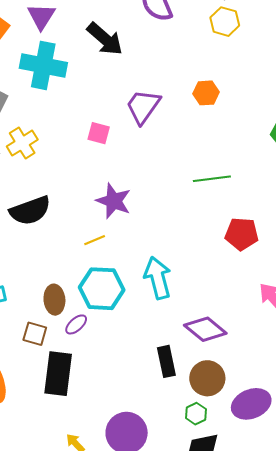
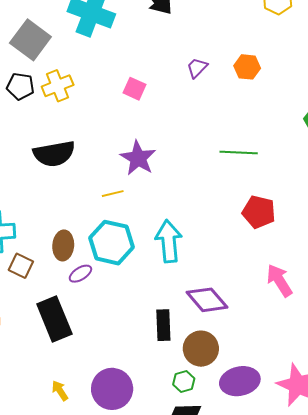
purple trapezoid: (143, 106) -> (197, 68), moved, size x0.6
brown square: (35, 334) -> (21, 266), moved
black rectangle: (58, 374) -> (54, 319), turned -39

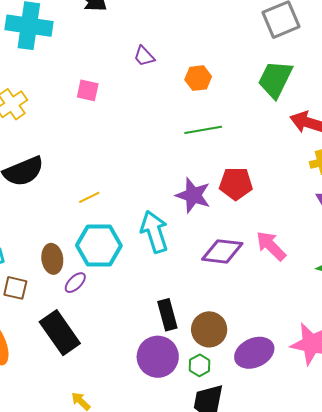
orange hexagon: (247, 67) -> (198, 78), moved
purple trapezoid: (197, 68) -> (144, 56), turned -75
purple star: (138, 158) -> (193, 195), moved
purple diamond: (207, 300) -> (222, 251), moved, turned -30
purple circle: (112, 389) -> (158, 357), moved

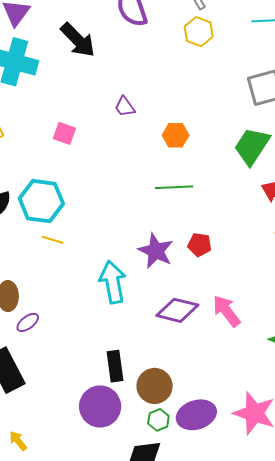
red pentagon: (236, 184) -> (200, 245), size x0.7
yellow line: (89, 197) -> (52, 240), turned 35
cyan hexagon: (99, 245) -> (41, 201), moved
green hexagon: (200, 365) -> (158, 420), moved

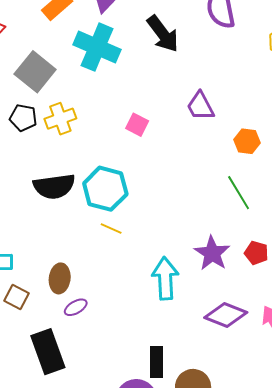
purple trapezoid: (125, 107) -> (200, 106), size x1.4
green line: (174, 187) -> (239, 193), turned 54

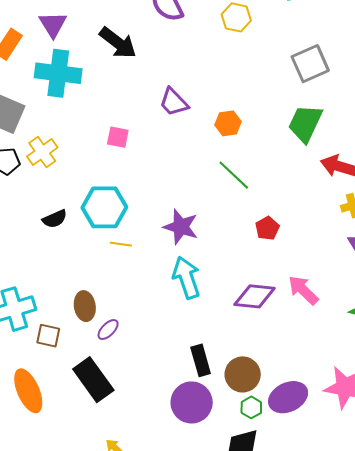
black semicircle: (54, 186) -> (55, 219), size x0.6
purple star: (212, 253) -> (181, 227), moved
red pentagon: (256, 253) -> (267, 228), turned -30

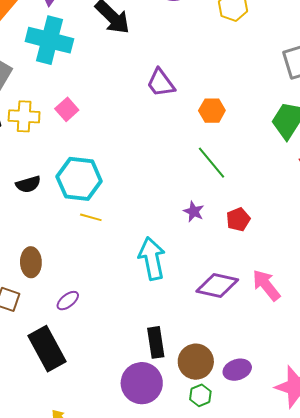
pink square: (118, 137) -> (67, 109), moved, turned 30
yellow cross: (42, 152) -> (24, 116), turned 32
purple star: (181, 227) -> (194, 212), moved, size x0.6
brown ellipse: (85, 306) -> (31, 262), moved
purple ellipse: (288, 397) -> (237, 370), moved, size x0.7

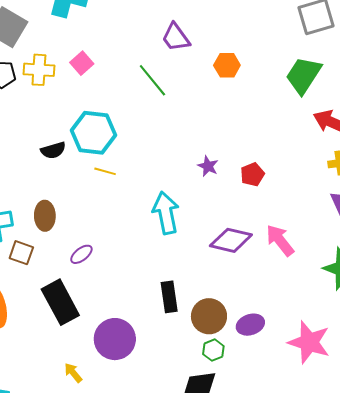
green line: (211, 163) -> (152, 80), moved
black semicircle: (28, 184) -> (53, 150), moved
purple circle: (142, 383) -> (115, 339), moved

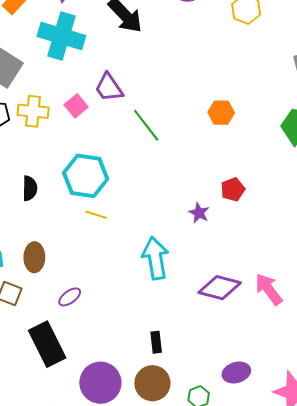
purple trapezoid: (176, 37) -> (109, 88), moved
black semicircle: (53, 150) -> (30, 188), moved, turned -75
red pentagon: (252, 174) -> (233, 190), moved
black rectangle: (169, 297) -> (156, 342), size x0.7
brown circle: (209, 316) -> (152, 383), moved

